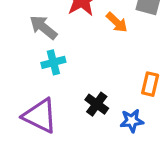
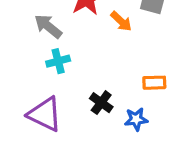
orange rectangle: (150, 84) -> (154, 83), turned 75

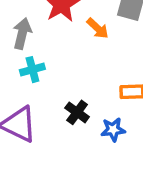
gray arrow: (48, 26) -> (22, 33), turned 64

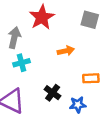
orange arrow: (98, 28) -> (66, 51), moved, turned -56

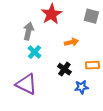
cyan cross: (21, 63) -> (34, 52), turned -32
black cross: (53, 93) -> (64, 69), moved

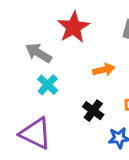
gray arrow: (28, 31) -> (39, 53), turned -72

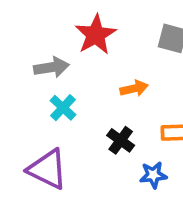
gray arrow: (39, 53) -> (51, 67), turned 140

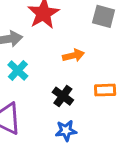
blue star: (153, 175) -> (66, 131), moved

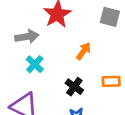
orange arrow: (73, 55) -> (84, 51), turned -42

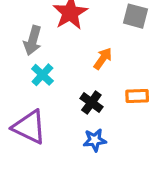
gray arrow: (27, 37) -> (33, 41), turned 115

